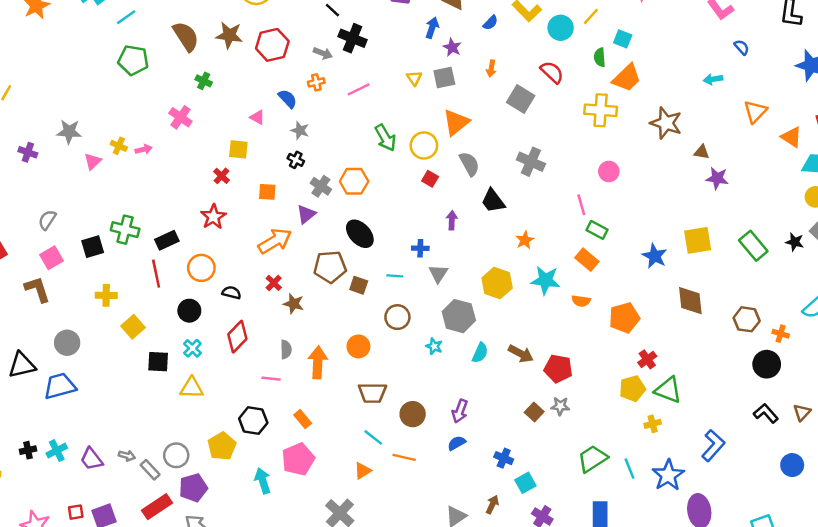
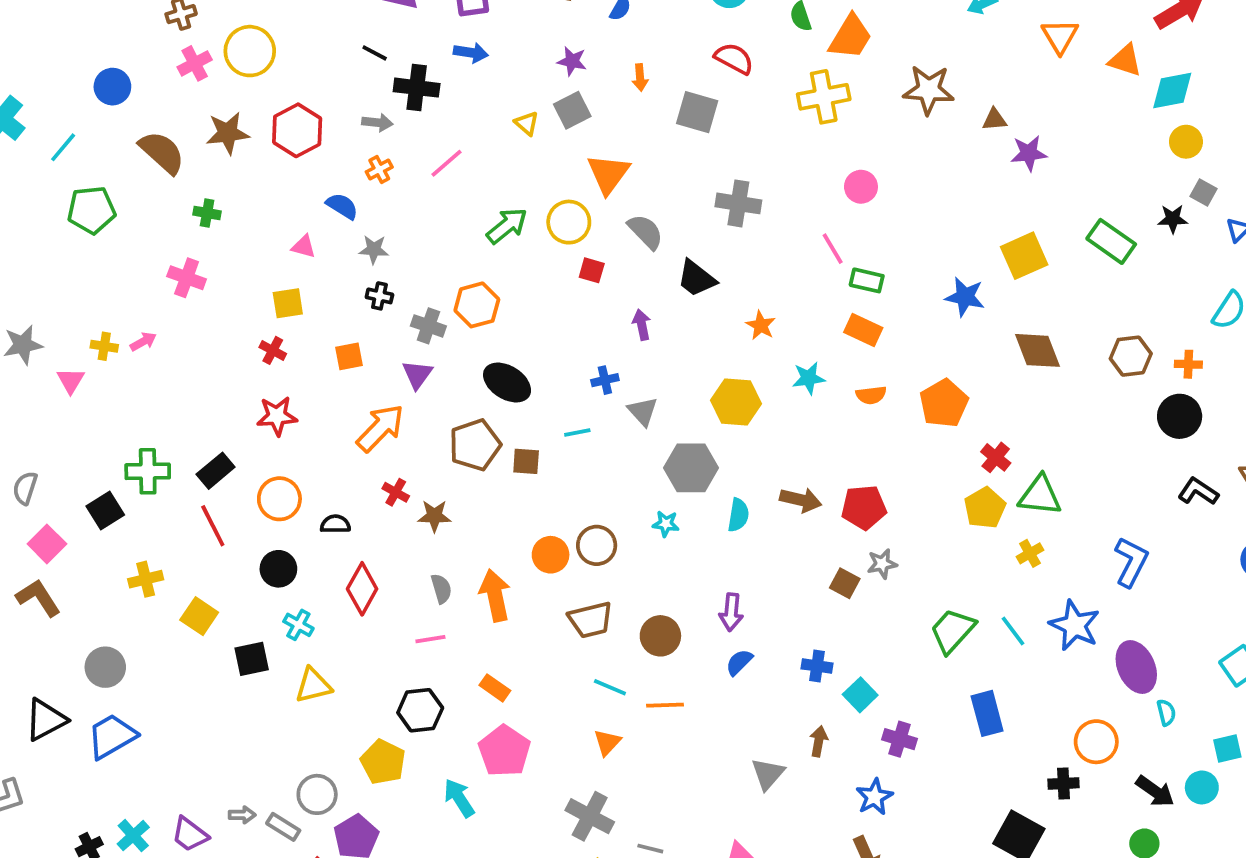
blue arrow: (432, 28) -> (471, 53), moved, turned 96
green arrow: (385, 138) -> (507, 226), turned -84
red star: (213, 217) -> (277, 416), turned -30
cyan star: (545, 280) -> (809, 378), size x0.7
brown circle: (397, 317) -> (597, 545), moved

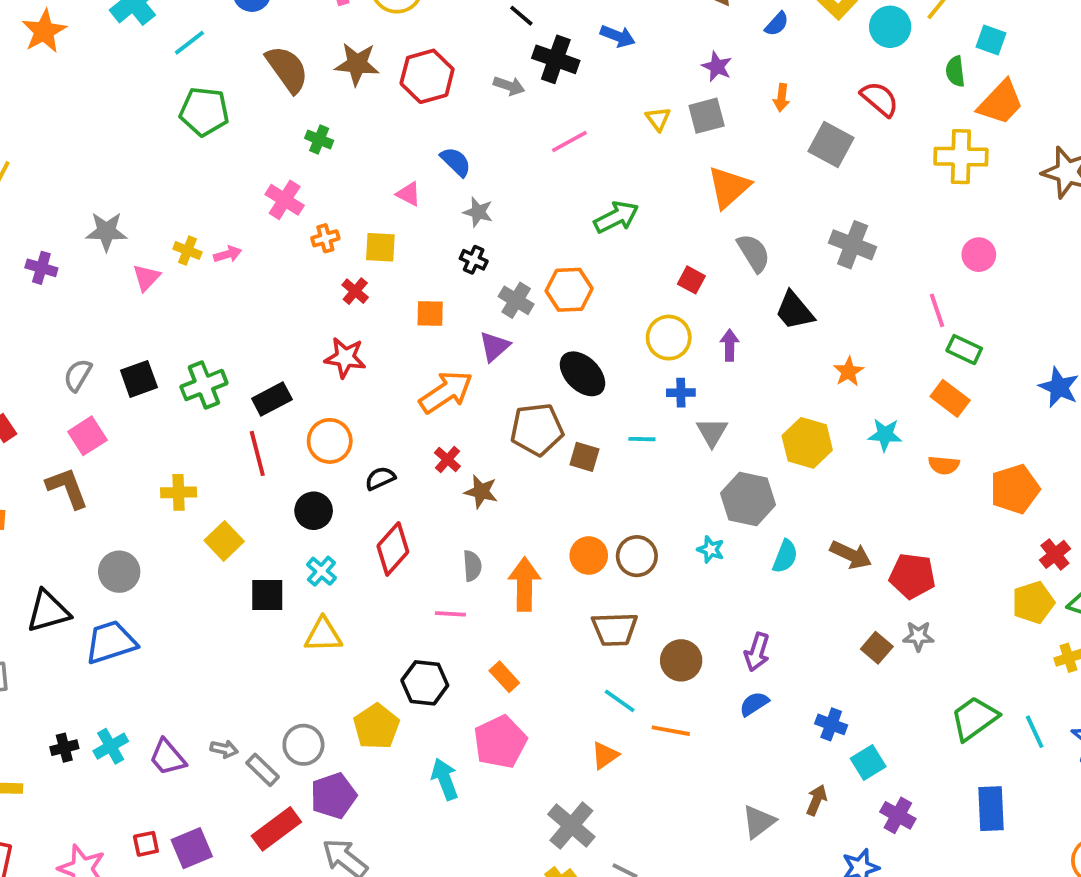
orange cross: (379, 169) -> (325, 238), moved
yellow circle: (569, 222) -> (669, 338), moved
green cross: (148, 471) -> (204, 385), turned -33
black square: (105, 510) -> (139, 379), moved
black semicircle: (335, 524) -> (380, 478), turned -36

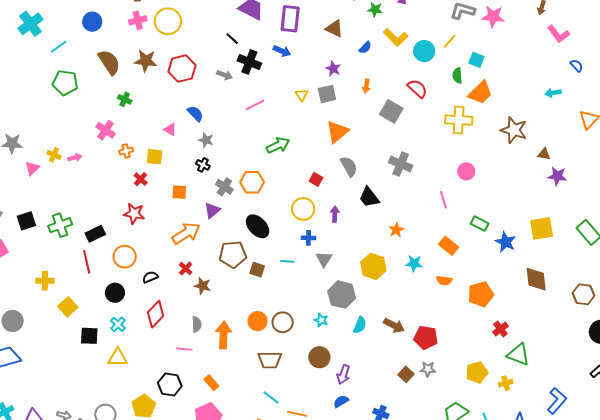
green rectangle: (964, 350) -> (480, 224), moved
yellow pentagon: (1033, 603) -> (477, 372), moved
brown circle: (681, 660) -> (319, 357), moved

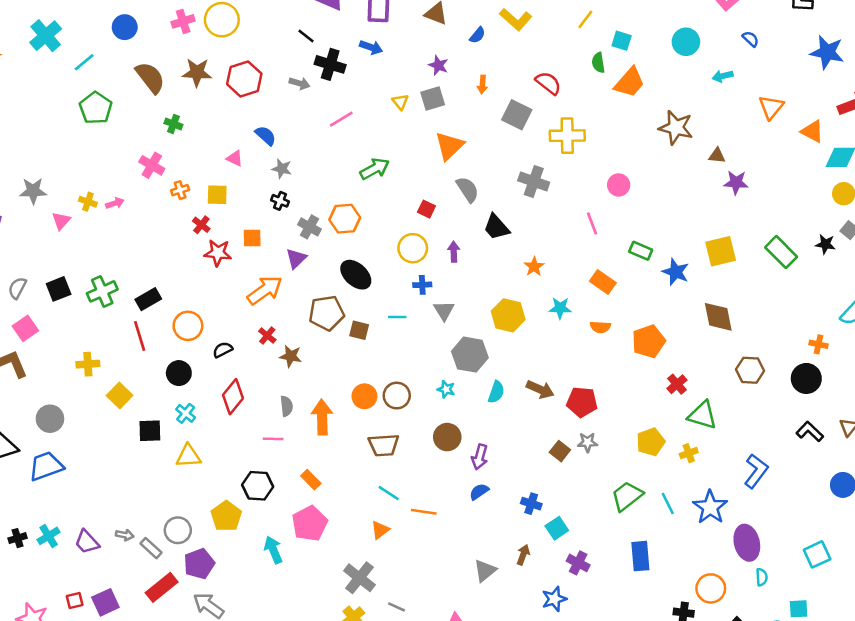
cyan circle: (424, 51) -> (686, 42), moved
green pentagon: (65, 83) -> (96, 108), turned 30
yellow cross: (459, 120) -> (567, 136), moved
red star: (134, 214) -> (218, 253), moved
brown hexagon: (584, 294) -> (750, 370), moved

